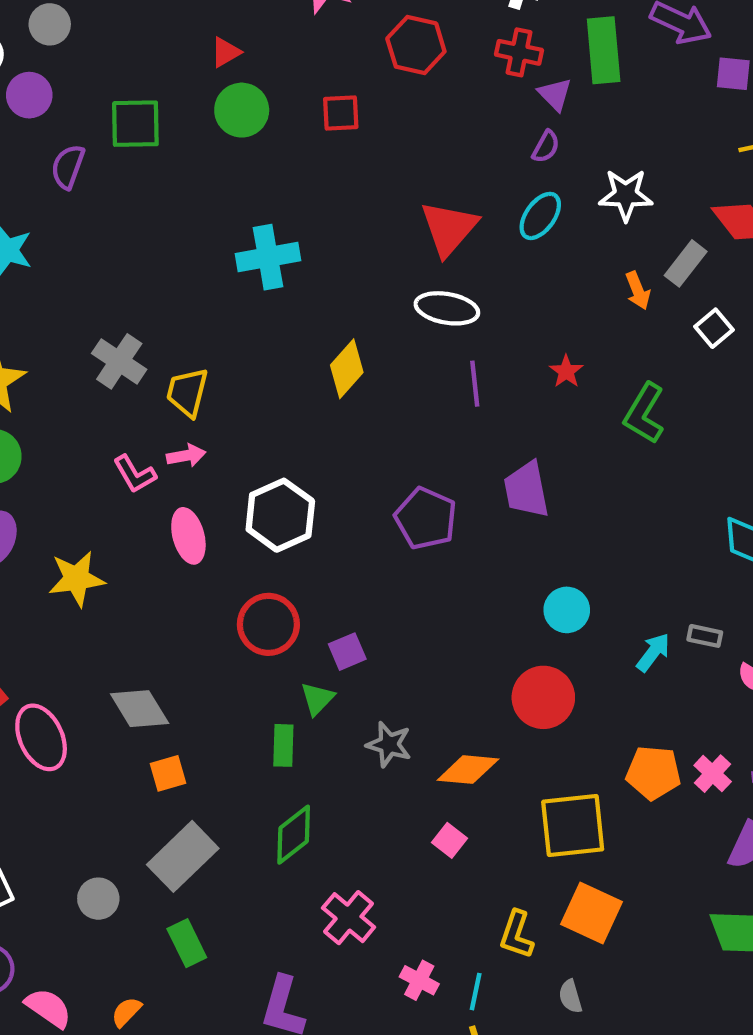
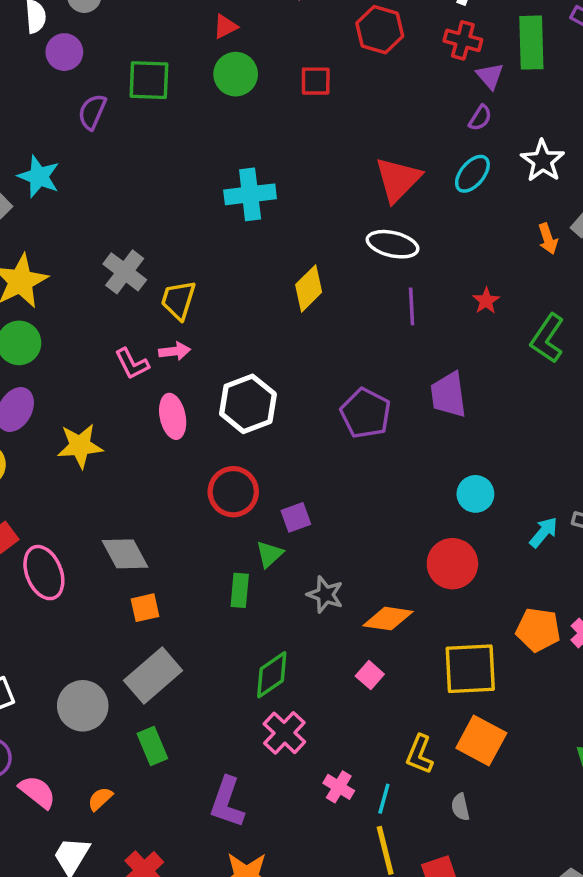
white star: (626, 195) -> (543, 161), turned 30
green diamond: (294, 835) -> (272, 675), moved
gray circle: (98, 899) -> (83, 706), size x1.5

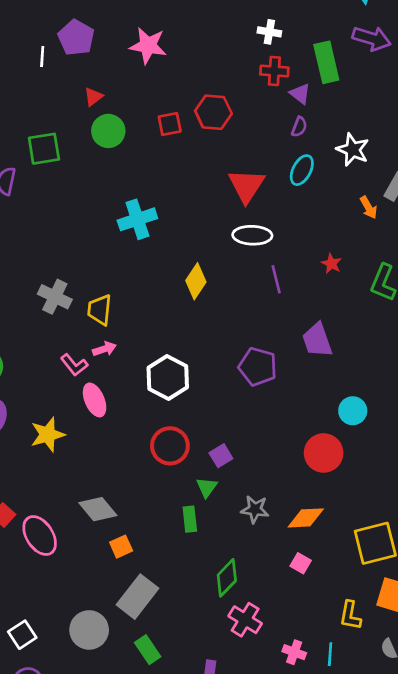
red hexagon: (380, 30) -> (213, 112), moved
pink ellipse: (173, 416) -> (95, 400), moved
red circle: (452, 564) -> (324, 453), moved

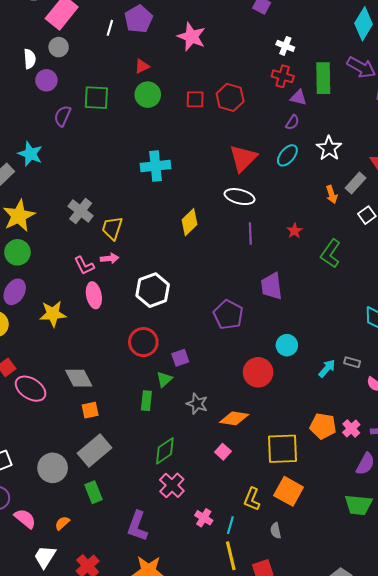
purple triangle: (300, 94) -> (298, 98), turned -36
purple pentagon: (258, 367) -> (228, 315), moved
pink ellipse: (40, 536) -> (31, 389), turned -36

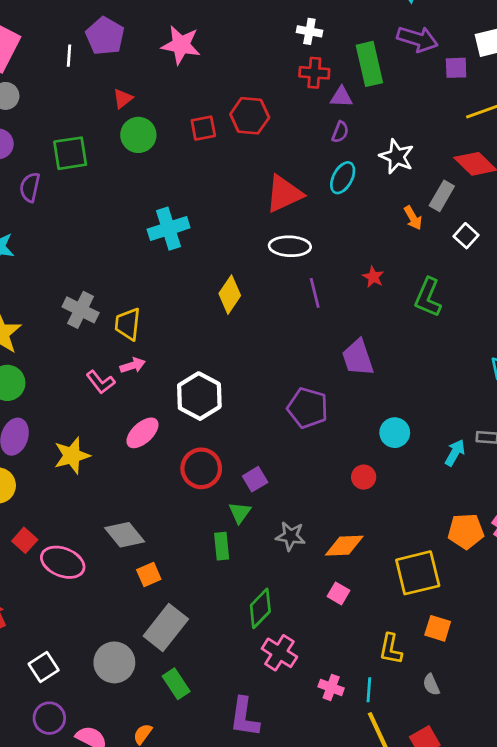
red triangle: (243, 158) -> (284, 194), turned 32
pink ellipse: (94, 295) -> (142, 433), moved, turned 70
red circle: (258, 372) -> (364, 477), size x0.6
orange square: (289, 491) -> (438, 628), size x0.7

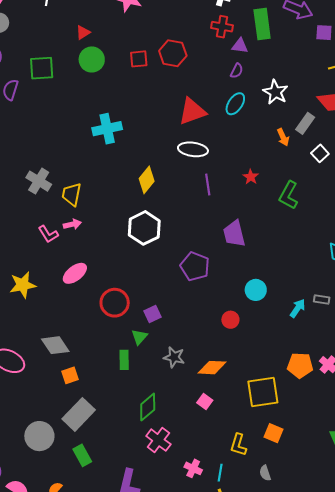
white hexagon: (199, 396) -> (144, 228), moved

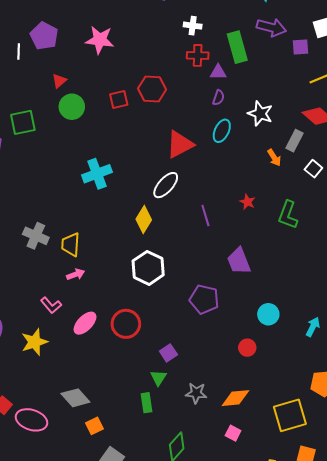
white ellipse: (193, 149) -> (166, 185), moved, turned -48
pink L-shape: (48, 234) -> (51, 305), moved
red circle: (115, 303) -> (126, 324), moved

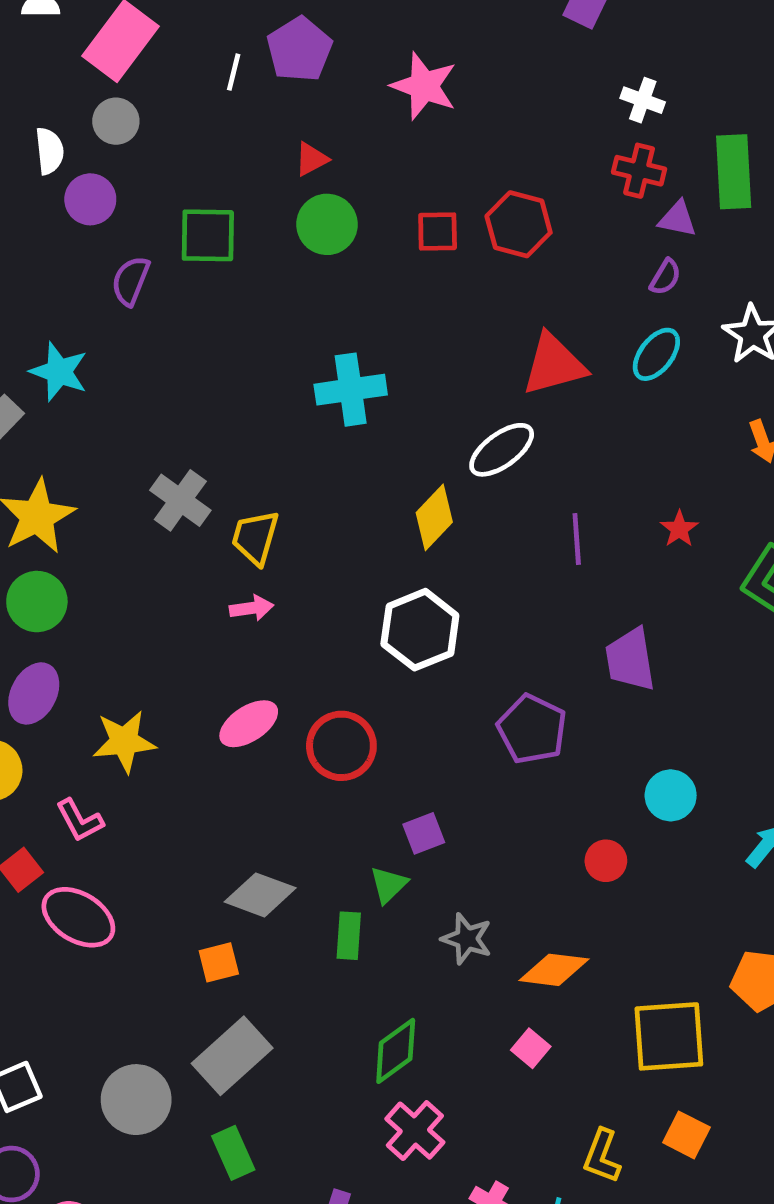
pink L-shape: (51, 305) -> (80, 820), moved
gray diamond: (75, 398) -> (260, 895), moved, turned -40

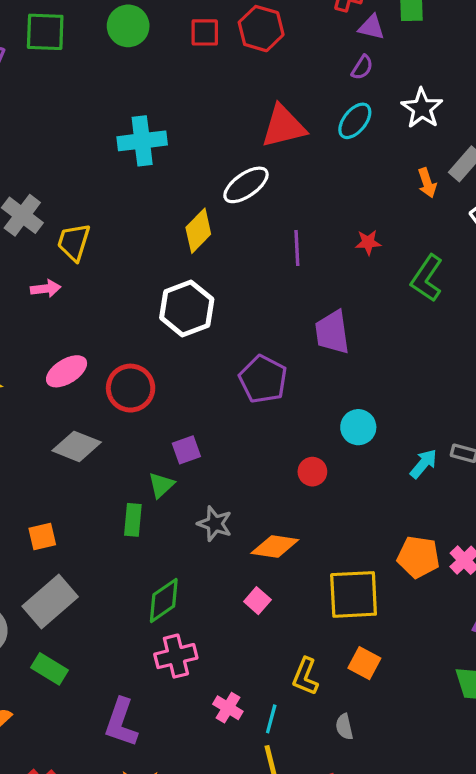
red star: (679, 529) -> (368, 242), turned 30
pink arrow: (252, 608) -> (46, 289), moved
gray diamond: (260, 895) -> (77, 446), moved
pink cross: (415, 1131) -> (176, 656), turned 33
green rectangle: (233, 1153) -> (50, 669), turned -36

